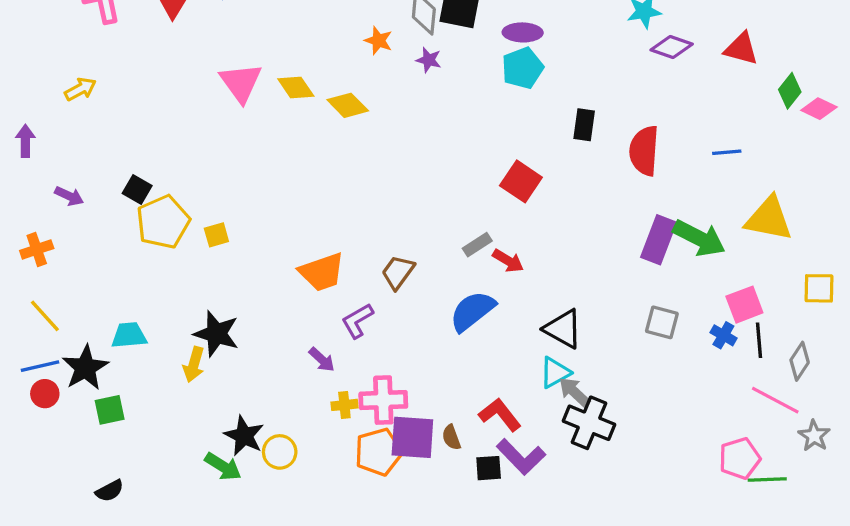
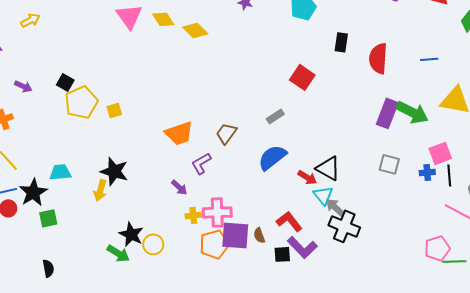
red arrow: (508, 261) -> (307, 177), moved
blue cross: (723, 335) -> (427, 172), turned -35
cyan triangle: (555, 373) -> (323, 195), turned -40
black semicircle: (110, 491) -> (48, 268), turned -72

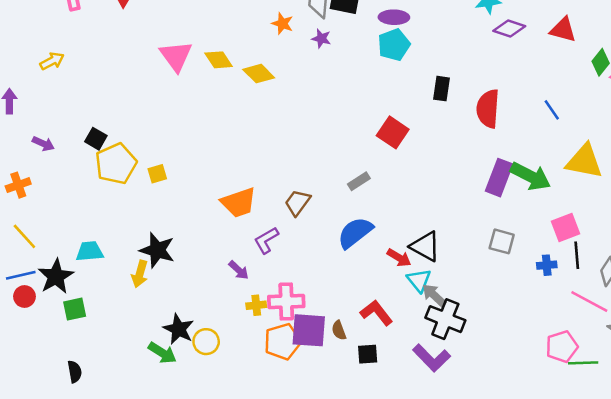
blue line: (429, 59) -> (552, 110), turned 60
blue cross: (427, 172) -> (547, 265), moved
purple L-shape: (302, 247) -> (432, 358), moved

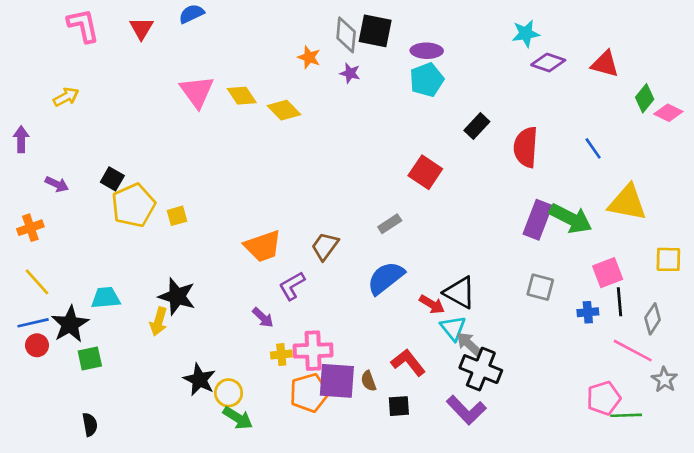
black rectangle: (442, 89) -> (477, 126), turned 35
green arrow: (162, 353) -> (238, 418), moved

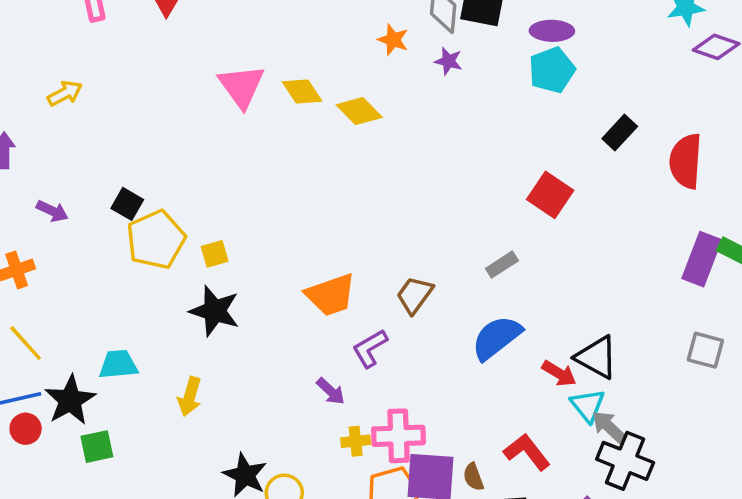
black star: (177, 296) -> (215, 311), moved

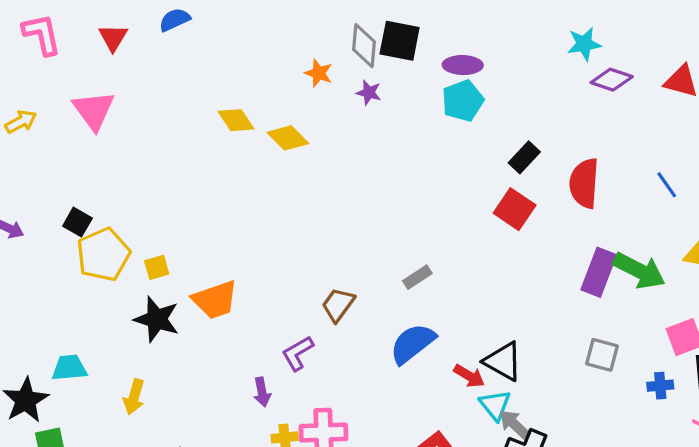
pink triangle: (241, 86) -> (94, 110), moved
red square: (550, 195) -> (515, 209), moved
orange trapezoid: (331, 295) -> (215, 300), moved
purple arrow: (331, 391) -> (262, 392), turned 36

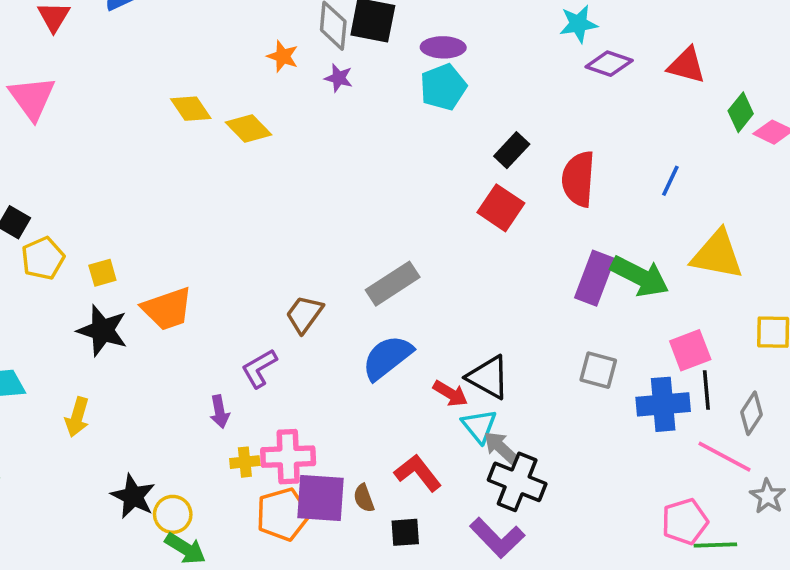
blue line: (667, 185) -> (670, 181), turned 60
yellow pentagon: (103, 254) -> (43, 258), size x0.7
gray rectangle: (417, 277) -> (393, 284), size x1.6
blue cross: (660, 386) -> (663, 404), size x1.8

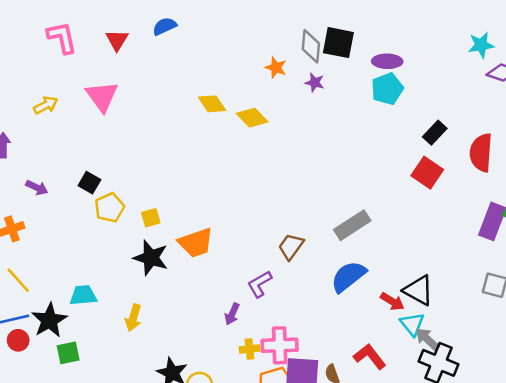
purple arrow: (220, 412) -> (232, 314), turned 35

